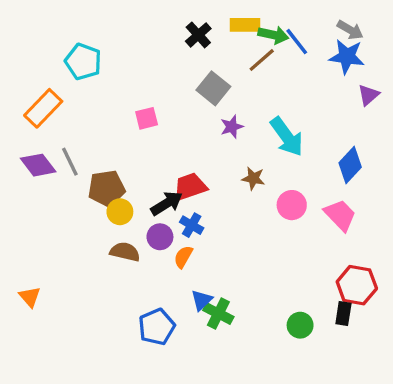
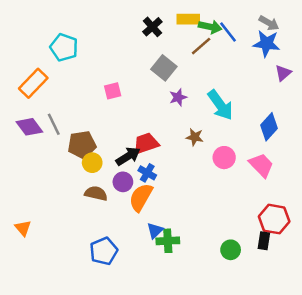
orange semicircle: (183, 257) -> (141, 197), size x1.6
green cross: (218, 313) -> (168, 241), turned -30
blue pentagon: (157, 327) -> (104, 251), moved

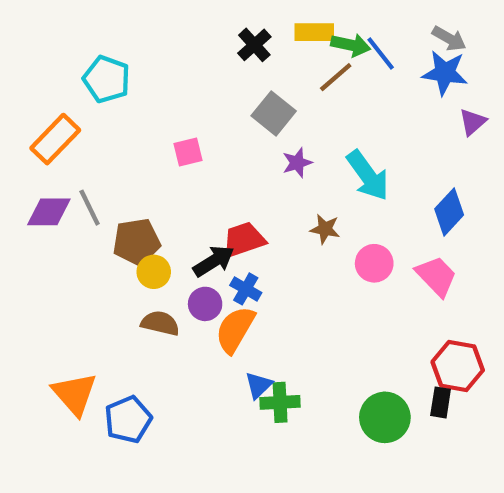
purple diamond: (29, 127) -> (49, 212), turned -52
orange triangle: (23, 228) -> (75, 394), moved, size x1.6
green circle: (231, 250) -> (385, 417), size x1.5
blue pentagon: (104, 251) -> (128, 420), moved

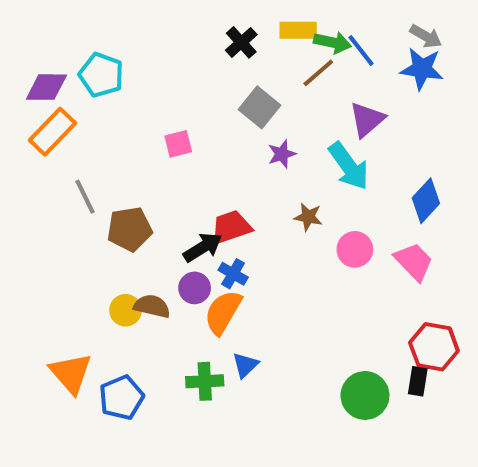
purple triangle: (473, 122) -> (367, 120), moved, size x1.4
purple diamond: (49, 212) -> (46, 87), moved
yellow circle: (154, 272) -> (126, 310), moved
green cross: (280, 402) -> (205, 381), moved

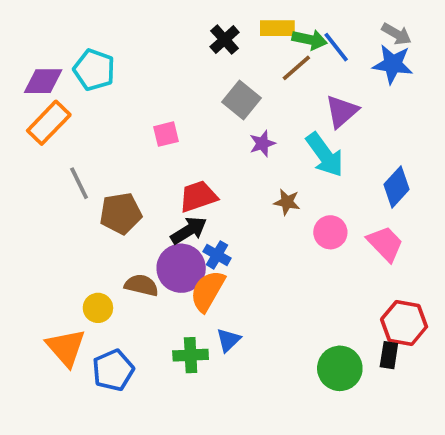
red trapezoid: (231, 227) -> (198, 196), moved
purple circle: (195, 288) -> (181, 268), size x1.6
yellow circle: (126, 310) -> (98, 308), moved

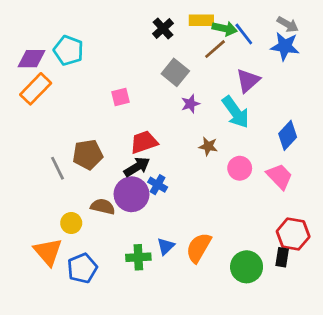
gray line: (79, 183) -> (58, 168), moved
orange semicircle: (208, 291) -> (199, 248), moved

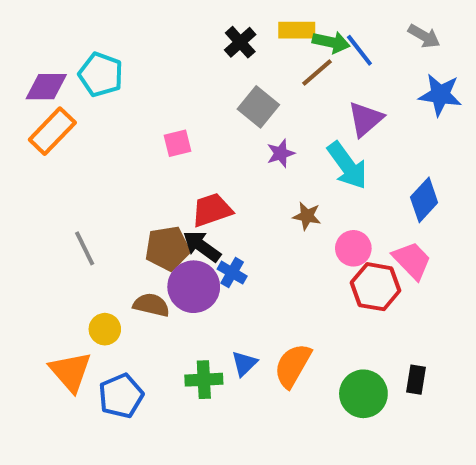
blue star: (285, 46) -> (440, 95), moved
brown pentagon: (88, 155) -> (167, 248), moved
black arrow: (137, 167) -> (202, 246), turned -112
red hexagon: (293, 234) -> (376, 287), moved

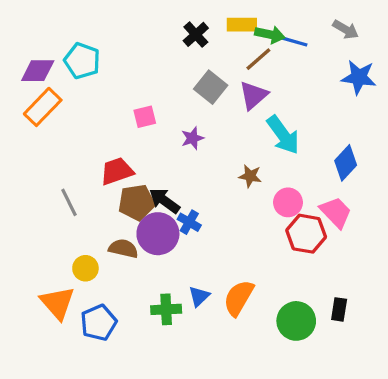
blue line: (359, 50) -> (293, 41), turned -36
purple triangle: (365, 119) -> (253, 95), moved
purple star: (281, 153) -> (193, 138), moved
red trapezoid: (212, 210) -> (117, 171), moved

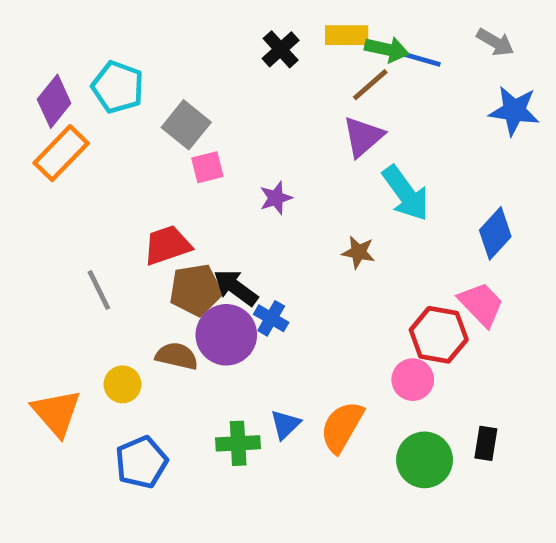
purple diamond: (38, 71) -> (54, 101), turned -52
gray square: (211, 87) -> (186, 125), moved
pink circle: (288, 202) -> (413, 380), moved
orange triangle: (57, 303) -> (56, 413), moved

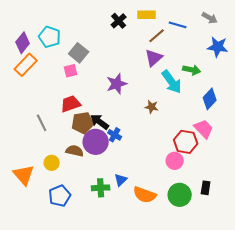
green arrow: (387, 49) -> (192, 70), moved
pink square: (207, 167) -> (71, 71), moved
purple star: (276, 198) -> (117, 84), size x1.5
orange semicircle: (342, 427) -> (145, 195), moved, turned -100

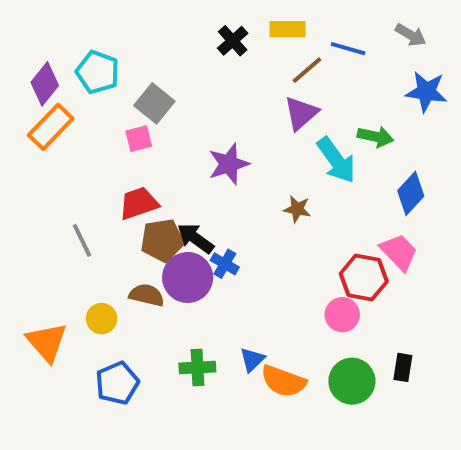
blue triangle: (121, 180) -> (252, 360), moved

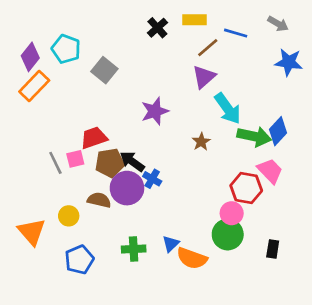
green arrow: (375, 137) -> (254, 136), moved, size x1.4
pink square: (139, 139) -> (75, 159), moved
brown star: (297, 209) -> (201, 142), turned 30
green circle: (352, 381) -> (228, 234), moved

